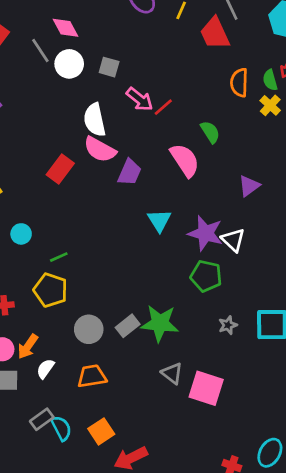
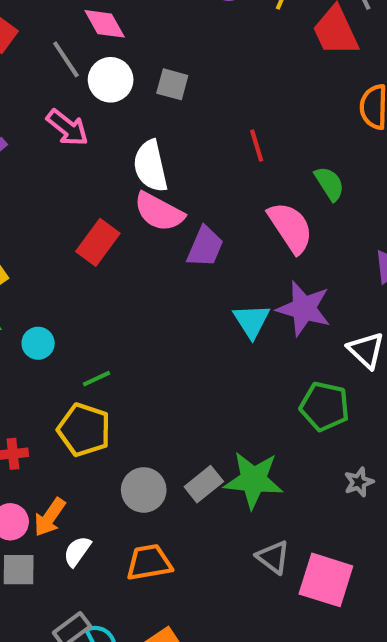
pink arrow: (140, 99) -> (67, 128), moved
red line: (163, 107) -> (257, 146), turned -65
purple star: (205, 233) -> (304, 308), moved

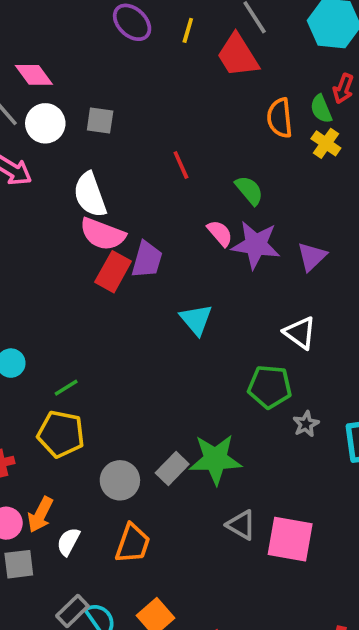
pink semicircle: (290, 227) -> (220, 233), size x0.6
red rectangle: (98, 242) -> (113, 272), moved
purple star: (304, 308) -> (256, 245), moved
gray star: (359, 482) -> (306, 424), moved
orange trapezoid: (149, 562) -> (133, 543), turned 126

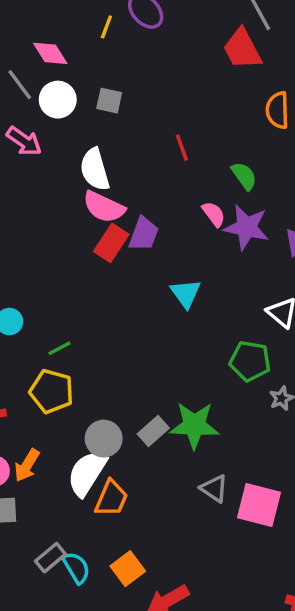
yellow line: (188, 30) -> (106, 27), moved
white semicircle: (68, 542) -> (87, 473), moved, size x1.8

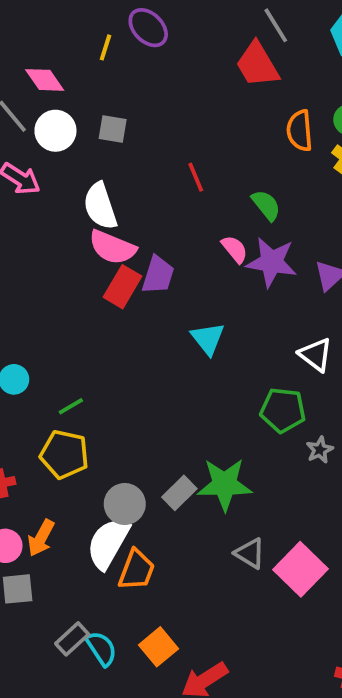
pink square: (259, 505) -> (300, 569), turned 33

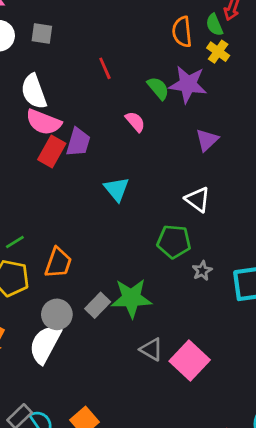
purple star: (272, 262) -> (188, 84), moved
orange trapezoid: (137, 570) -> (58, 263), moved

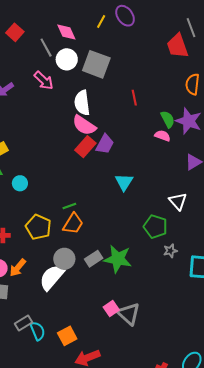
gray square: (42, 34) -> (96, 64), size x1.8
pink semicircle: (135, 122) -> (162, 136), moved, turned -42
green line: (15, 242) -> (69, 206), moved
gray triangle: (151, 349) -> (129, 314), moved, size x1.4
pink square: (190, 361) -> (111, 308), moved, size x0.6

